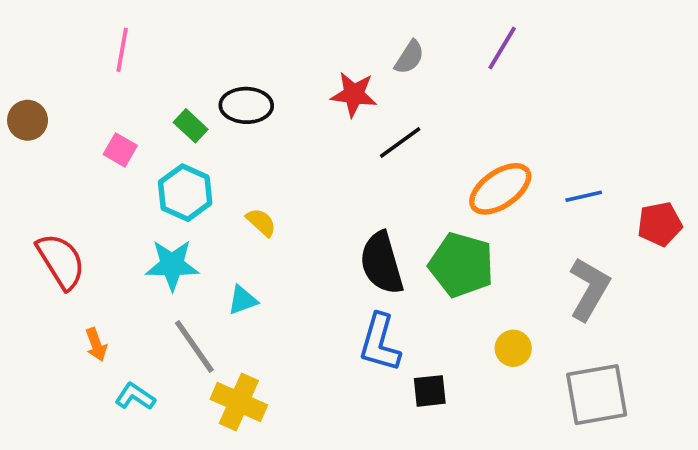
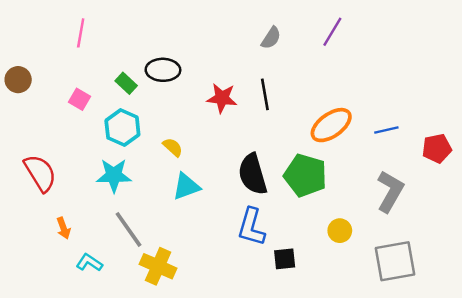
red star: (354, 94) -> (222, 98), moved
black line: (400, 143) -> (265, 94), turned -64
cyan triangle: (243, 300) -> (186, 186), moved, size x1.4

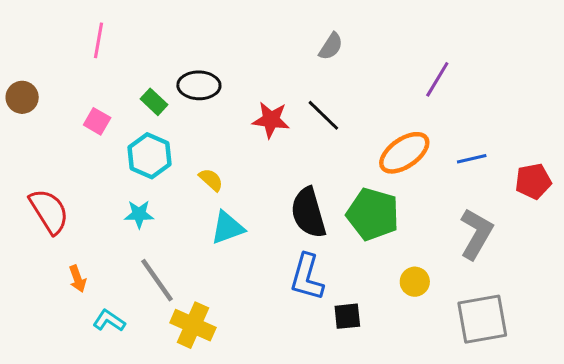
purple line: (332, 32) -> (437, 79), moved
black line: (265, 94) -> (323, 115), turned -36
cyan star: (114, 175) -> (139, 214), size x0.7

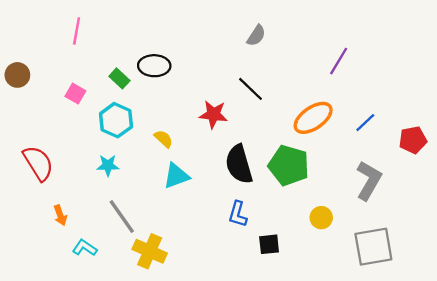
red star: (271, 120) -> (213, 114), moved
blue line: (472, 159) -> (365, 123), turned -30
blue L-shape: (307, 277) -> (238, 214), size x0.7

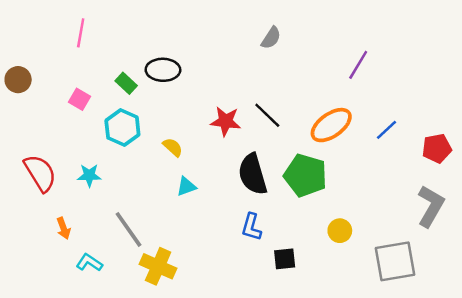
black line: (250, 89) -> (267, 115), moved
cyan star: (108, 165) -> (89, 175), moved
cyan triangle: (176, 176) -> (186, 186), size x0.7
gray L-shape: (369, 181) -> (431, 206), moved

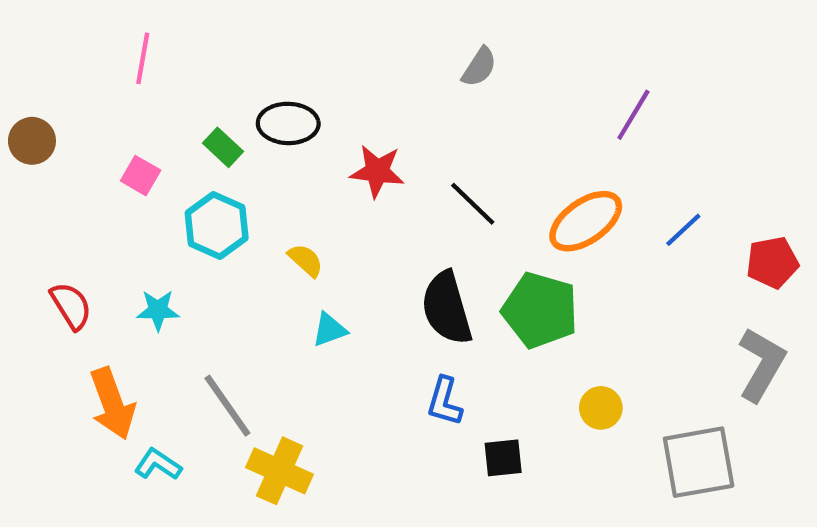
red star: (226, 121) -> (377, 171), moved
red semicircle: (40, 173) -> (71, 306), size x0.7
orange arrow: (63, 228) -> (112, 404), size x1.8

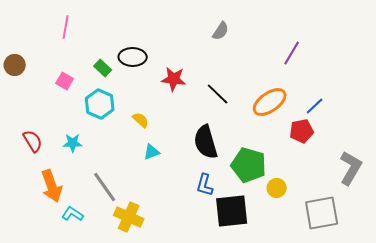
red pentagon: (772, 262) -> (302, 131), moved
green pentagon: (540, 310) -> (249, 165), moved
black square: (503, 458) -> (232, 211), size x1.8

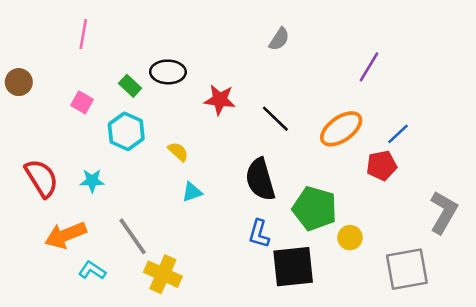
red semicircle: (33, 141) -> (42, 178), size x1.4
orange arrow: (52, 186) -> (66, 235), turned 88

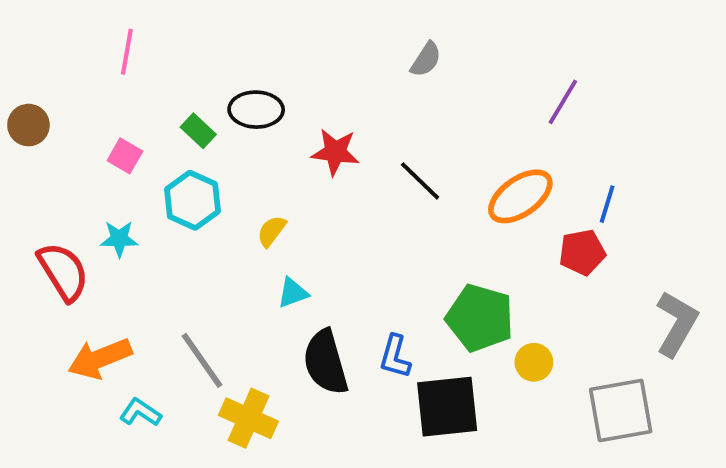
blue line: (398, 134) -> (607, 204), turned -30
yellow semicircle: (178, 152) -> (272, 231), turned -95
black semicircle: (260, 179) -> (326, 362), moved
cyan star: (92, 181) -> (119, 239), moved

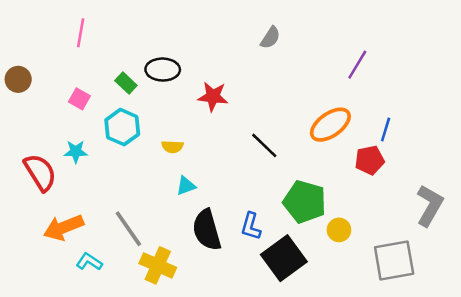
black line: (420, 181) -> (264, 145), moved
yellow semicircle: (272, 231) -> (172, 147), turned -125
black square: (447, 407) -> (284, 258), turned -30

